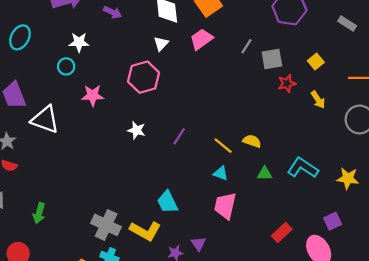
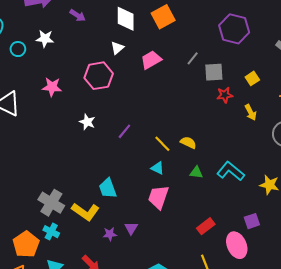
pink trapezoid: (201, 39) -> (151, 60), moved
cyan circle: (66, 66) -> (18, 49), moved

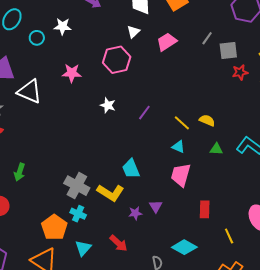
red rectangle: (206, 226) -> (205, 209), moved, turned -48

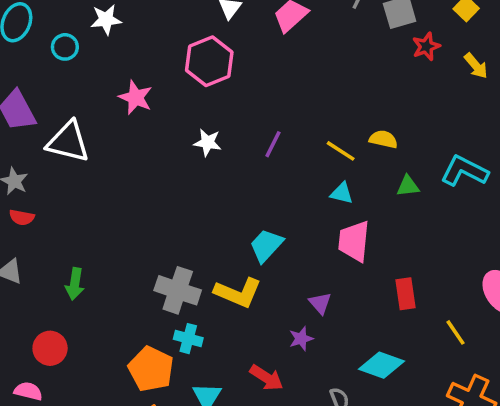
pink star: (72, 73) -> (136, 97), turned 30
cyan trapezoid: (131, 169) -> (266, 245), turned 75
purple star: (135, 213) -> (301, 339), moved

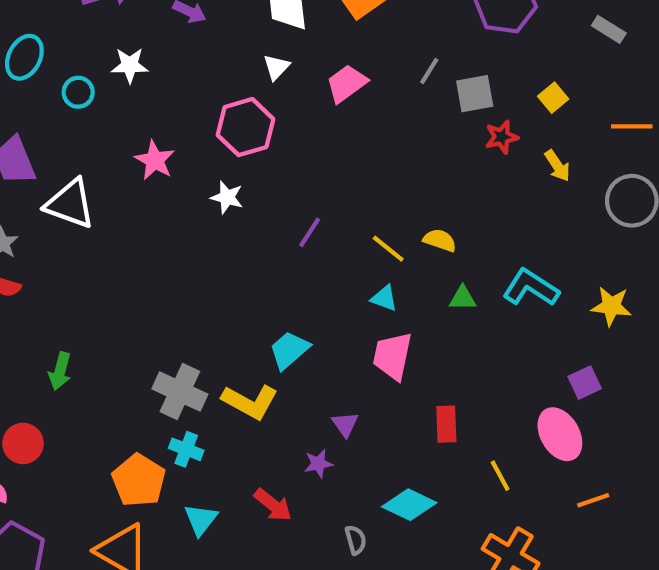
white star: (207, 143) -> (227, 197), moved

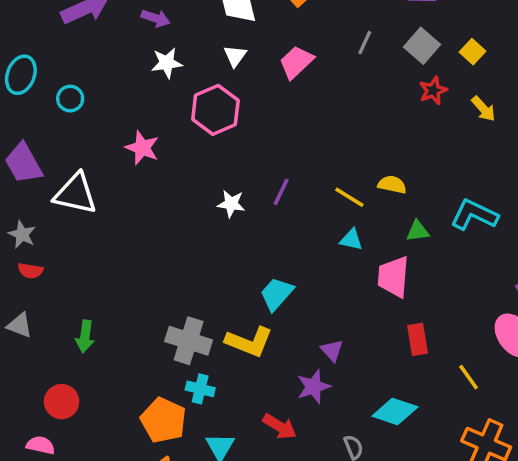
white star: (130, 65) -> (167, 63), moved
gray square: (475, 94) -> (422, 46), moved, turned -32
white star: (227, 197) -> (231, 204), moved
pink trapezoid: (393, 356) -> (393, 277), moved
purple star: (318, 464) -> (314, 387), size x1.4

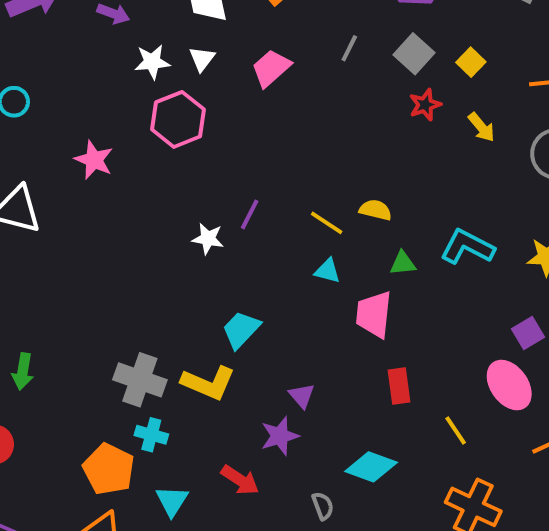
white star: (167, 63) -> (152, 62), moved
white star: (231, 204) -> (208, 239), moved

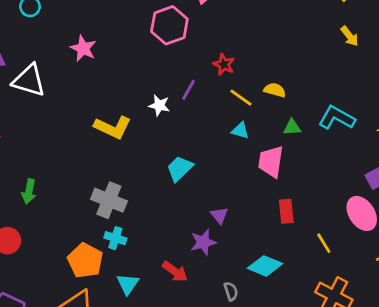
red star: (425, 105) -> (224, 64), moved, turned -30
pink hexagon: (178, 119) -> (169, 25), moved
yellow L-shape: (208, 383) -> (113, 127), moved

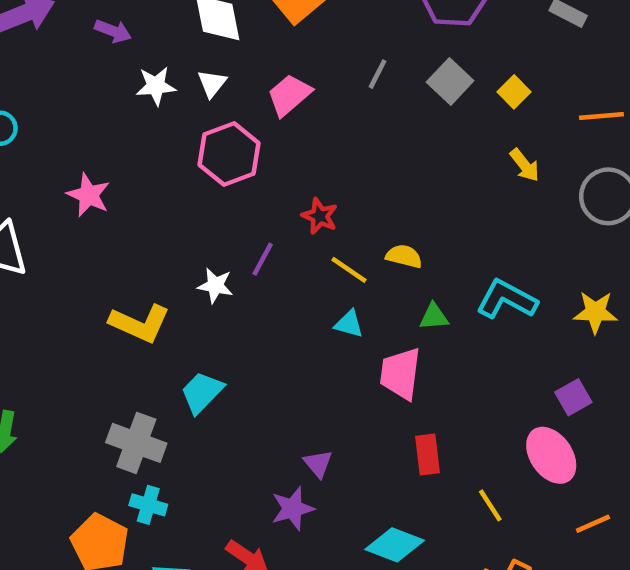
cyan trapezoid: (180, 168) -> (202, 392), moved

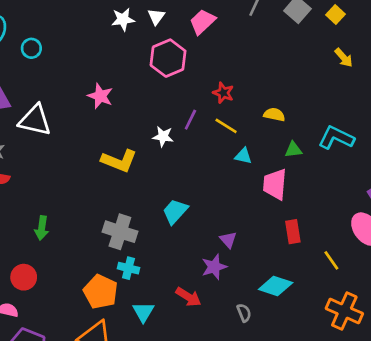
pink star: (89, 195) -> (100, 96), moved
yellow line: (349, 270) -> (226, 126), moved
cyan trapezoid: (202, 392) -> (175, 211), moved

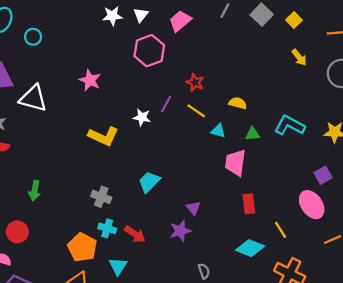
cyan triangle: (243, 156) -> (218, 131), moved
gray cross: (120, 232) -> (101, 197), size x0.7
cyan diamond: (276, 286) -> (250, 248), moved
red arrow: (188, 297) -> (135, 234), moved

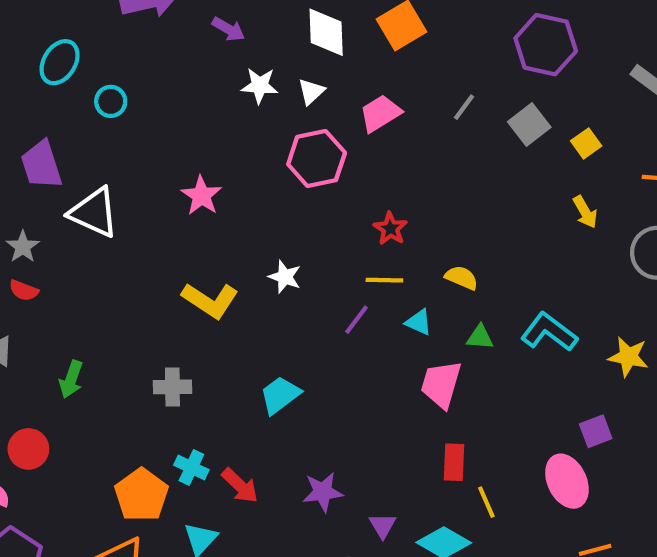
purple line: (166, 104) -> (356, 320), moved
yellow line: (196, 111) -> (384, 280), turned -42
gray cross: (101, 197) -> (172, 387), moved, turned -30
purple triangle: (193, 208) -> (383, 526), moved
yellow line: (281, 230) -> (486, 502), moved

